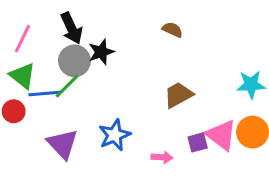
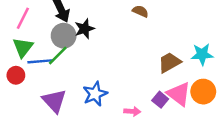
green triangle: (23, 76) -> (23, 47), turned 30
brown trapezoid: (178, 95) -> (170, 62), moved
purple square: (198, 142) -> (160, 100), turned -35

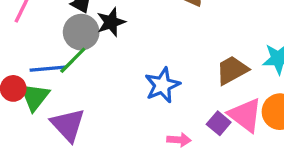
green triangle: (23, 47) -> (35, 97), moved
blue star: (95, 94) -> (162, 85), moved

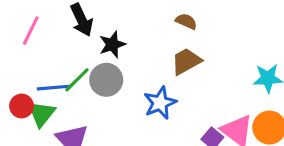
gray circle: (81, 32) -> (106, 80), moved
brown trapezoid: (232, 70) -> (186, 61), moved

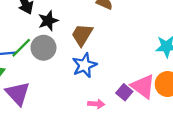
brown trapezoid: (186, 61) -> (82, 35), moved, turned -30

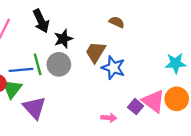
green line: (21, 48) -> (38, 64), turned -60
blue star: (84, 65) -> (113, 68), moved, turned -30

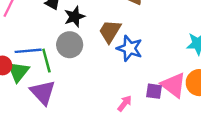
green line: (38, 64) -> (46, 61), moved
purple square: (136, 107) -> (154, 91), turned -32
pink arrow: (109, 118) -> (125, 103), turned -56

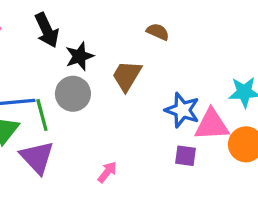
blue star: (130, 48) -> (182, 110), moved
pink triangle: (174, 85) -> (212, 125), moved, turned -40
pink arrow: (125, 103) -> (107, 172), moved

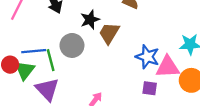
black star: (79, 56) -> (90, 20), moved

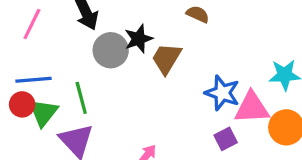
gray circle: (72, 45) -> (111, 50), moved
blue line: (34, 51) -> (34, 80), moved
purple square: (150, 88) -> (226, 139), turned -35

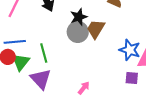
gray circle: (111, 50) -> (78, 32), moved
purple square: (226, 139) -> (132, 78), turned 32

